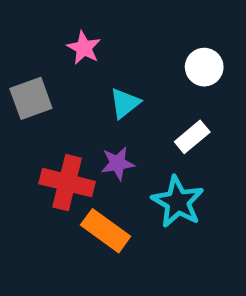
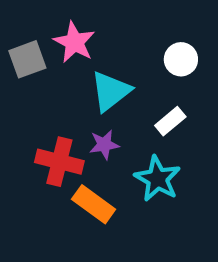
pink star: (84, 48) -> (74, 42), size x1.4
gray square: (31, 98) -> (27, 59), moved
cyan triangle: (125, 103) -> (111, 91), size x1.5

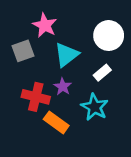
gray square: (27, 59) -> (23, 51), moved
white circle: (181, 59) -> (109, 36), size x1.5
purple star: (104, 145) -> (63, 87), turned -30

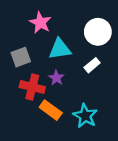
gray square: (23, 51) -> (21, 57), moved
cyan triangle: (66, 55) -> (60, 49), turned 30
cyan star: (95, 107) -> (85, 116), moved

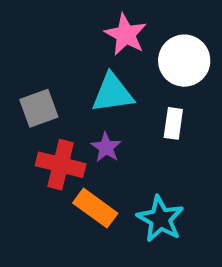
pink star: (40, 23) -> (126, 35), moved
white rectangle: (92, 65) -> (173, 123), turned -42

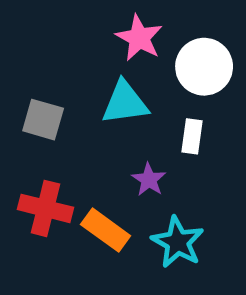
gray square: (39, 108) -> (43, 120), turned 36
purple star: (106, 147) -> (149, 180), moved
red cross: (61, 165) -> (45, 208), moved

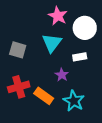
cyan triangle: (125, 103) -> (52, 43), turned -45
white rectangle: (192, 136) -> (80, 57), turned 72
red cross: (45, 208) -> (19, 87), turned -30

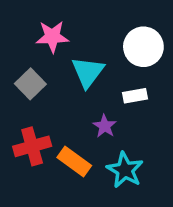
pink star: (58, 16) -> (52, 37), moved, turned -30
gray square: (18, 50) -> (30, 84), turned 30

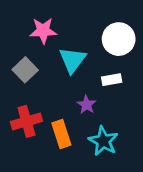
orange rectangle: (74, 161) -> (61, 134), turned 36

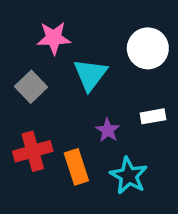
white rectangle: (112, 80) -> (153, 116), moved

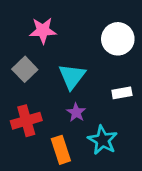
cyan triangle: (90, 75) -> (72, 76), moved
purple star: (108, 130) -> (76, 112), moved
orange rectangle: (76, 167) -> (61, 150), moved

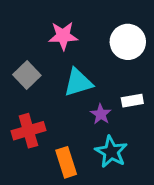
pink star: (43, 31) -> (63, 36), moved
cyan triangle: (72, 76) -> (78, 83), turned 36
purple star: (76, 112) -> (101, 114), moved

